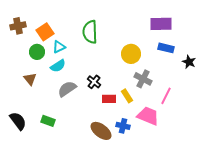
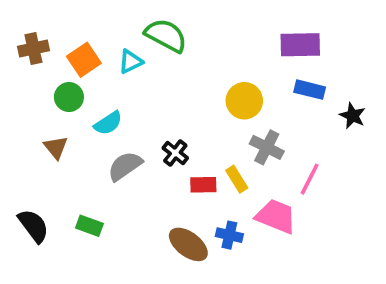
green semicircle: (90, 32) -> (166, 35), moved, turned 120
cyan triangle: (59, 47) -> (130, 62), moved

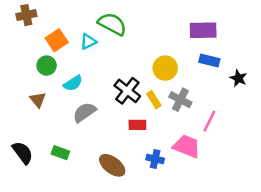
brown cross: (33, 49) -> (26, 15), moved
black cross: (175, 153) -> (127, 91), moved, size x1.5
yellow rectangle: (237, 179) -> (154, 100), moved
brown ellipse: (188, 244) -> (112, 165), moved

